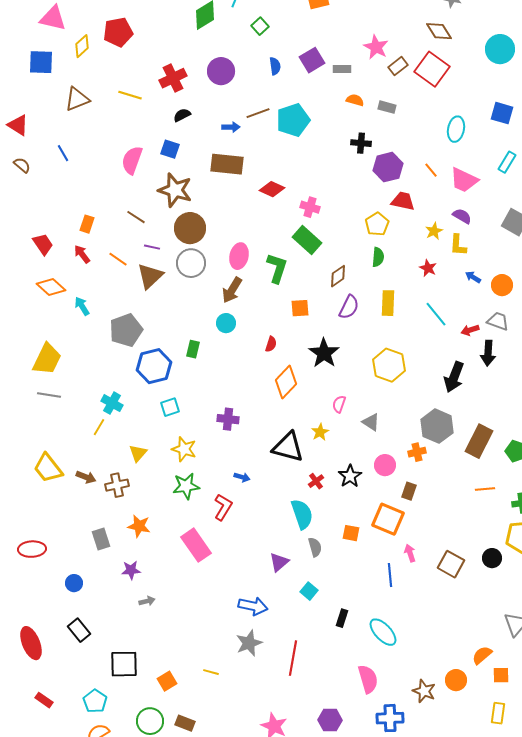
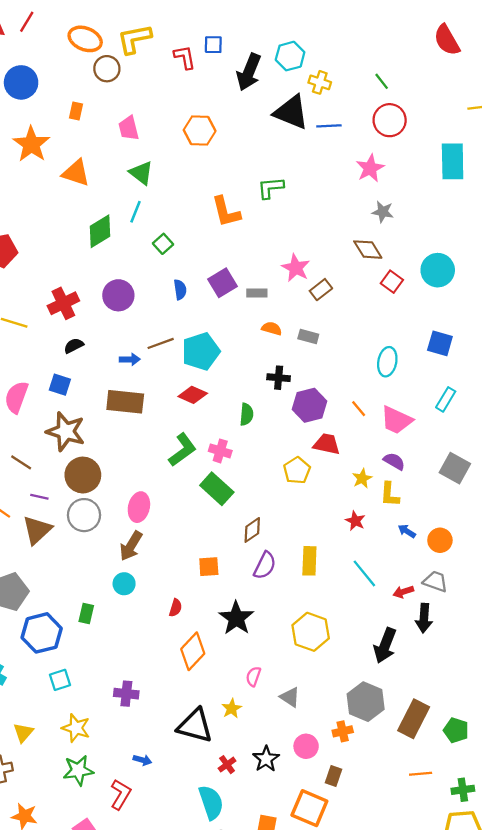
red square: (432, 69) -> (392, 282), moved, size x0.6
red diamond: (272, 189) -> (193, 395), moved
green semicircle: (378, 257) -> (247, 414), moved
green L-shape: (277, 268) -> (182, 450), moved, turned 36

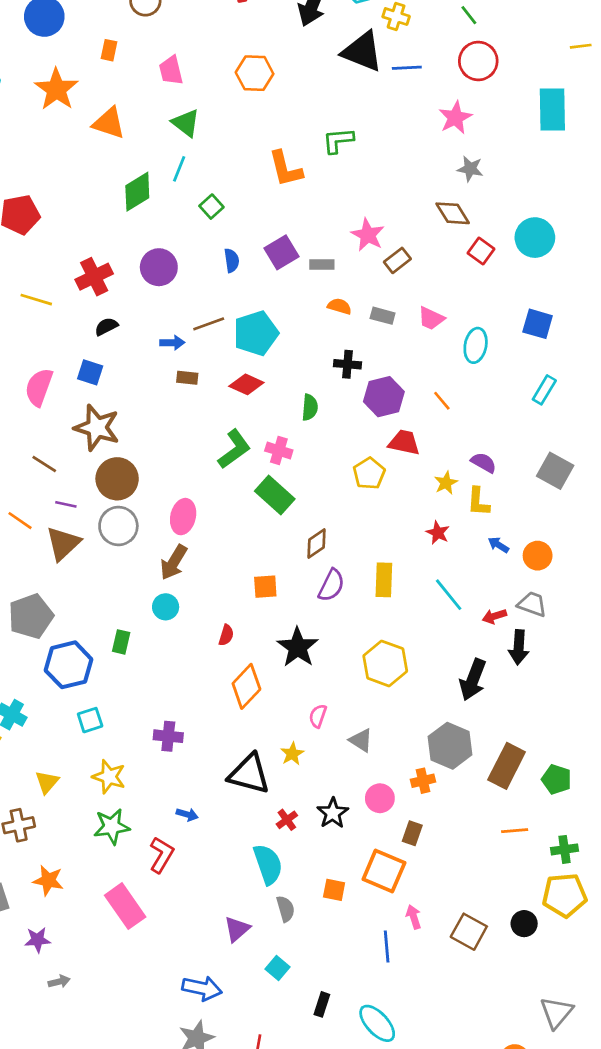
brown rectangle: (125, 402) -> (187, 378), moved, size x0.5
pink trapezoid: (396, 420) -> (431, 318), moved, size x0.7

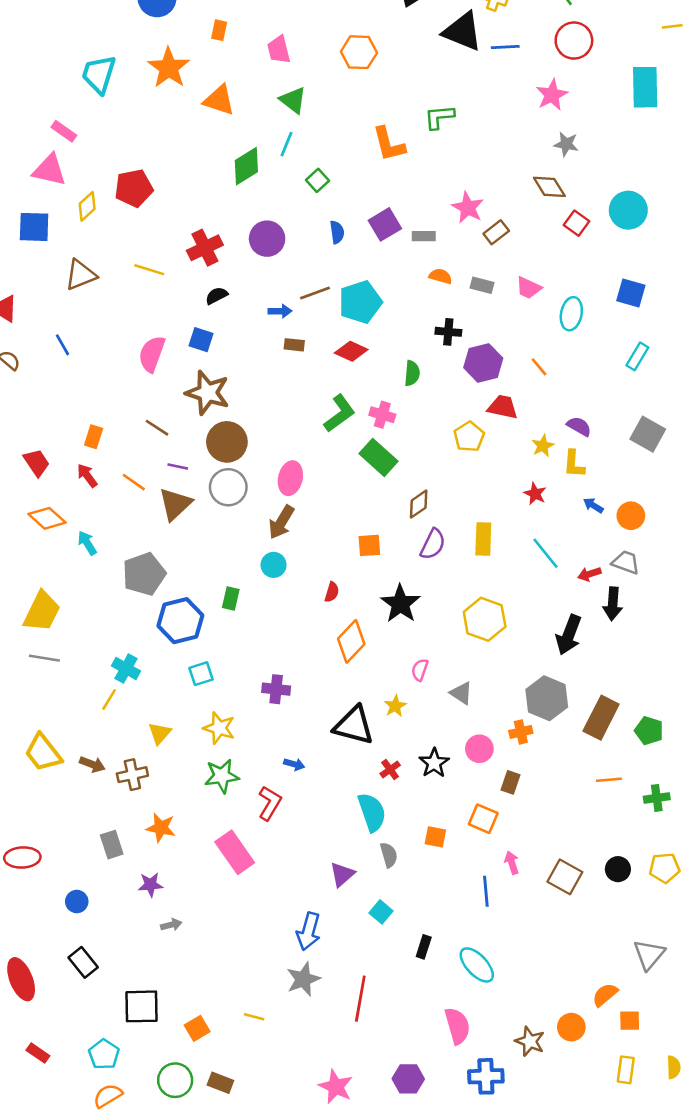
orange square: (384, 871) -> (483, 819), size x0.7
yellow pentagon: (565, 895) -> (665, 868), moved, size x0.7
blue arrow: (202, 988) -> (308, 931), turned 93

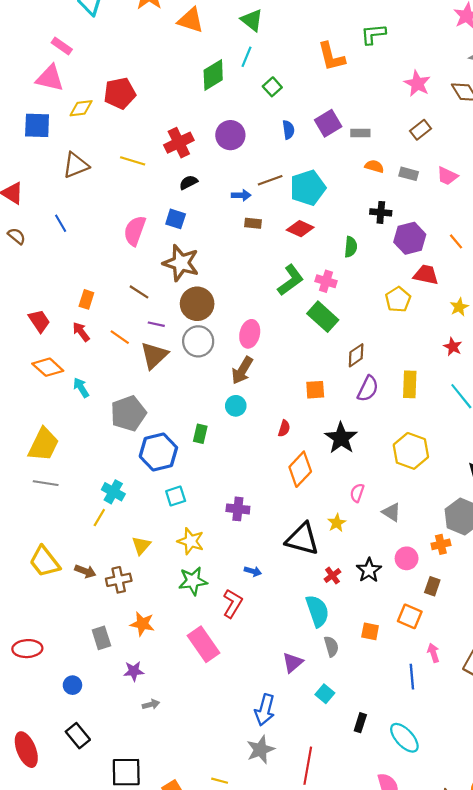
yellow diamond: (87, 206) -> (81, 108), turned 35
pink star: (468, 208) -> (417, 84), moved

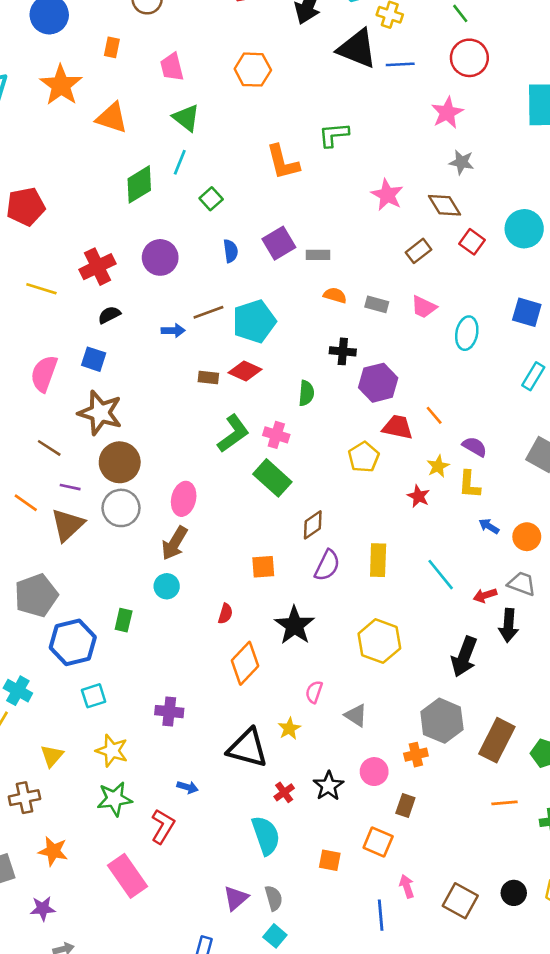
brown rectangle: (421, 130) -> (418, 251), moved
brown rectangle: (253, 223) -> (208, 377), moved
orange line: (456, 241) -> (434, 415), moved
red star: (453, 347) -> (418, 496), moved
gray semicircle: (331, 646) -> (274, 898), moved

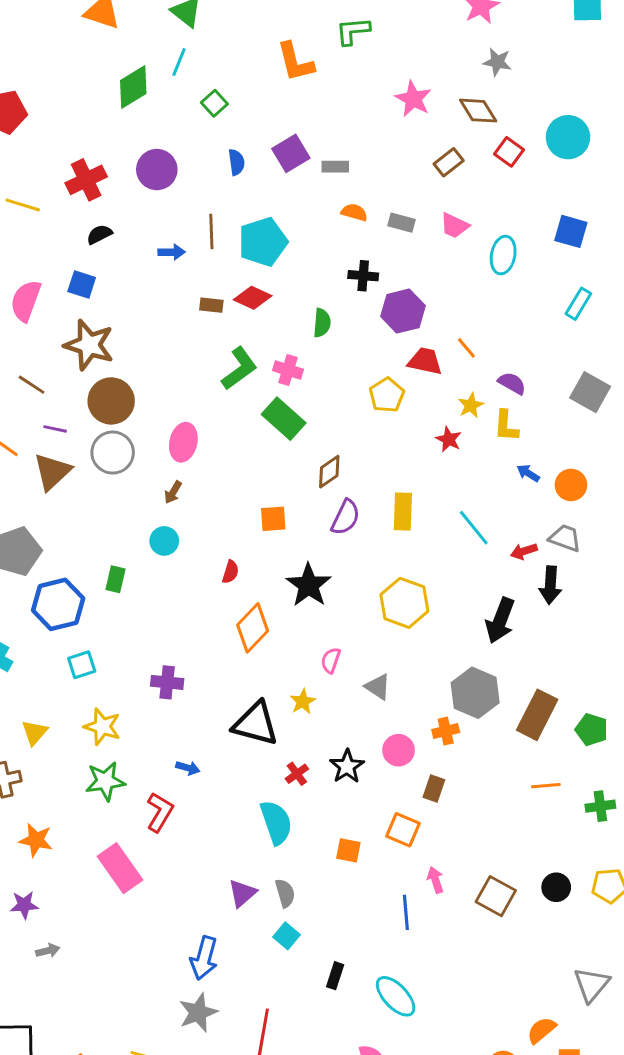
brown line: (208, 312) -> (211, 231), turned -72
brown arrow: (174, 543) -> (173, 492), size x0.6

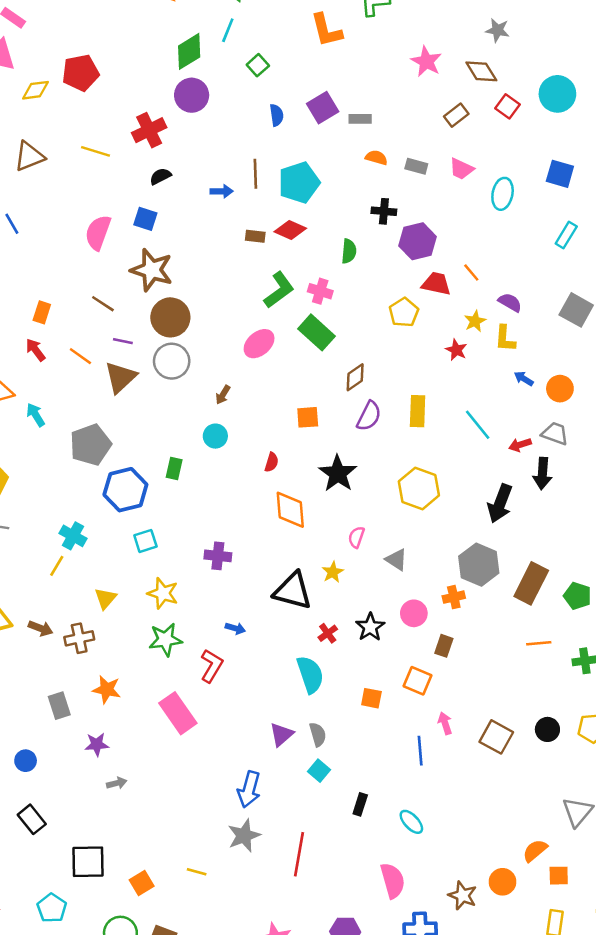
purple circle: (157, 170) -> (192, 95), moved
pink ellipse: (183, 442) -> (259, 344), moved, turned 36
orange diamond: (253, 628) -> (290, 510), turned -48
cyan ellipse: (396, 996) -> (411, 822), size x0.7

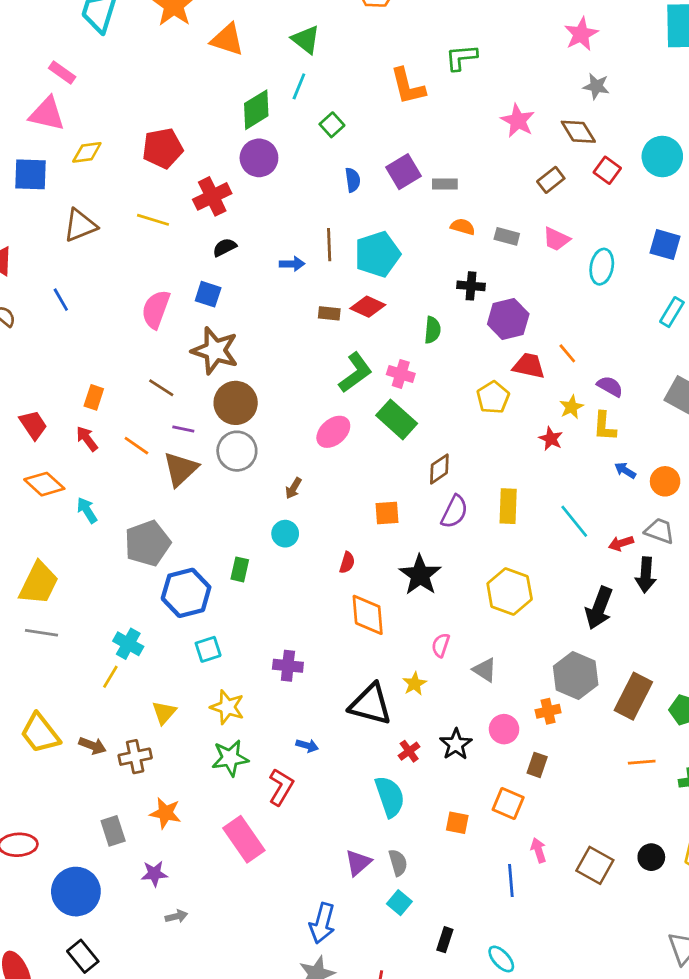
red pentagon: (80, 73) -> (163, 148), moved
blue circle: (26, 761) -> (76, 892), size x2.0

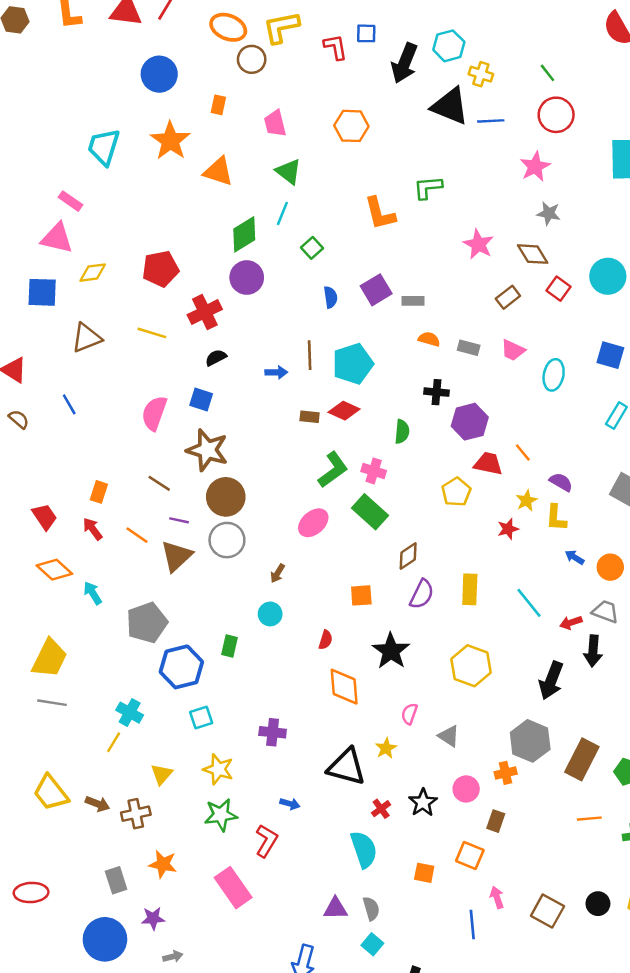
red star: (551, 439) -> (508, 529), turned 30
purple triangle: (358, 863) -> (335, 909), turned 40
blue circle: (76, 892) -> (105, 939), moved

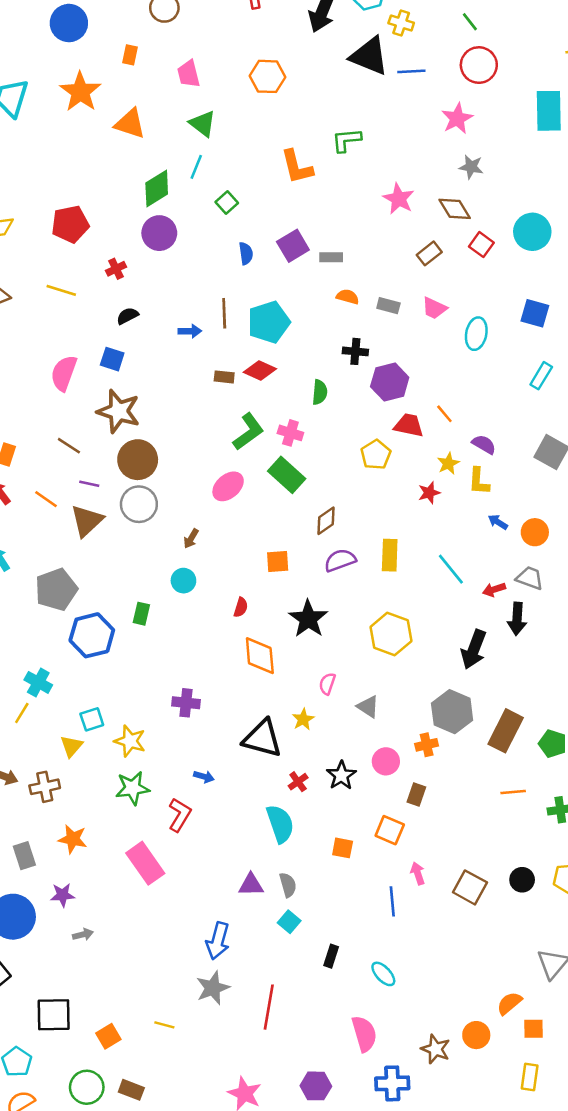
red cross: (205, 312) -> (116, 269), size x0.6
purple semicircle: (422, 594) -> (340, 560), turned -136
cyan square: (201, 717) -> (92, 719), moved

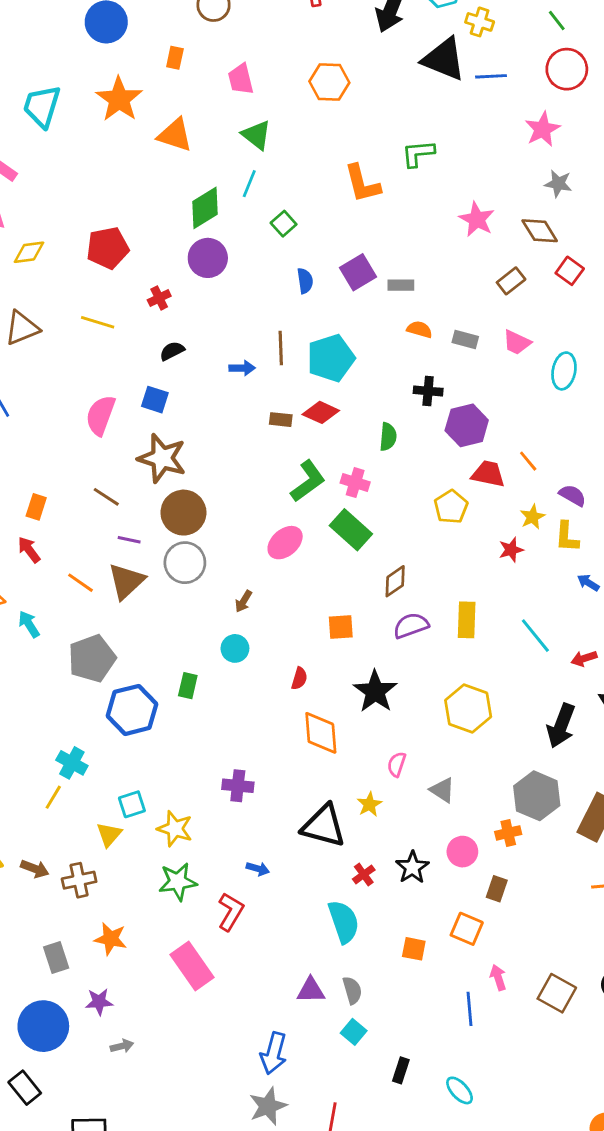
orange line: (46, 499) -> (80, 583), moved

